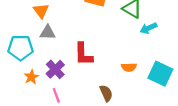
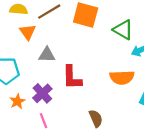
gray triangle: (48, 32) -> (47, 55), moved
orange semicircle: (129, 67) -> (122, 77), moved, size x1.5

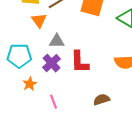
purple cross: (42, 93) -> (52, 63), moved
brown semicircle: (96, 118) -> (102, 100), turned -84

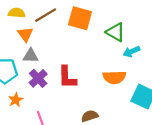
gray triangle: (57, 41) -> (31, 56), moved

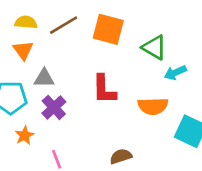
orange triangle: (25, 34) -> (23, 50), moved
red L-shape: (67, 77) -> (104, 89), moved

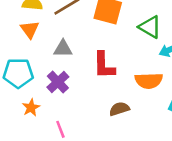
gray triangle: (44, 78) -> (63, 49), moved
brown semicircle: (121, 156) -> (119, 109), moved

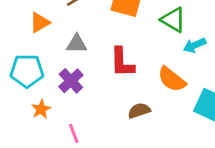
orange triangle: (30, 30) -> (40, 23), turned 36
orange semicircle: (149, 81) -> (172, 79), turned 40

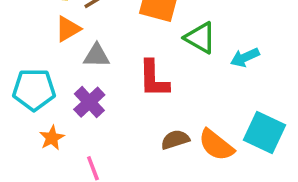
green triangle: (173, 20) -> (200, 38), moved
orange triangle: (40, 23) -> (68, 29), moved
orange semicircle: (172, 79) -> (216, 145), moved

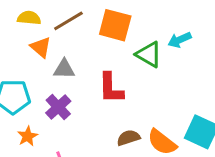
orange triangle: (68, 29) -> (41, 47), turned -50
cyan arrow: (245, 57) -> (180, 40), moved

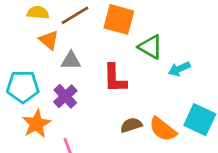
cyan arrow: (180, 40) -> (179, 69), moved
orange star: (28, 136) -> (37, 124), size x1.5

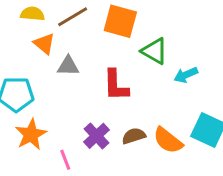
purple cross: (65, 96) -> (96, 136), moved

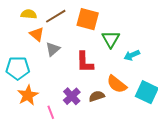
green triangle: (155, 51) -> (111, 39), turned 30
gray triangle: (68, 66) -> (53, 49), turned -42
orange semicircle: (168, 140) -> (117, 84), moved

